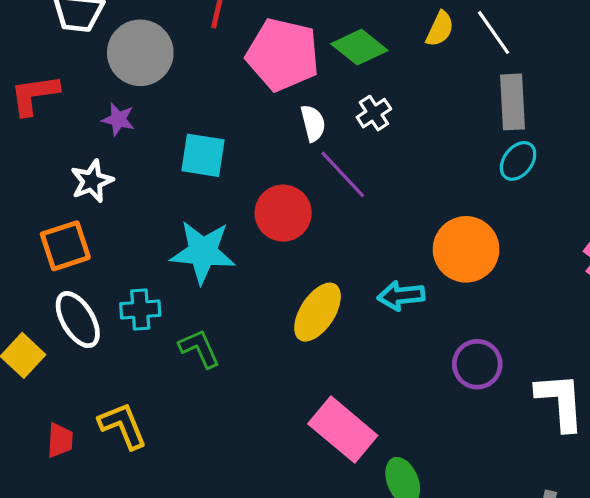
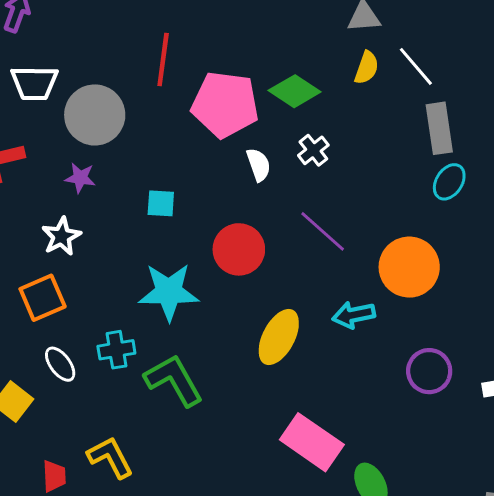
cyan square: (203, 155) -> (161, 203), size x0.7
purple line: (343, 174) -> (323, 231), moved
white ellipse: (78, 320) -> (60, 364), size x0.7
green L-shape: (199, 348) -> (174, 380), size x1.5

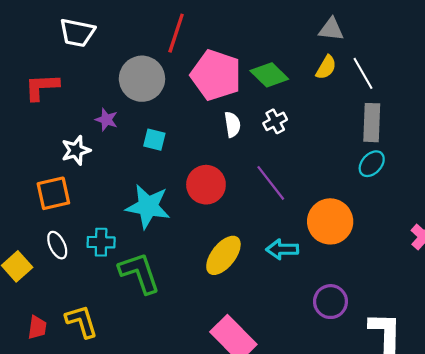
gray circle: (95, 115) -> (142, 79), moved
purple star: (80, 178) -> (106, 120), moved

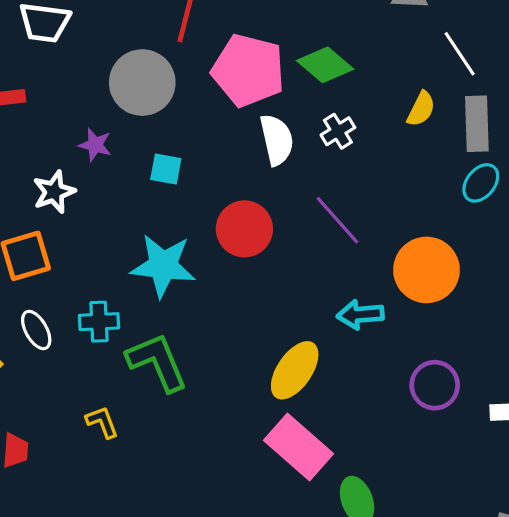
yellow semicircle: (326, 67) -> (421, 109), moved
white semicircle: (232, 124) -> (277, 140), size x1.4
yellow ellipse: (223, 255) -> (295, 370), moved
yellow L-shape: (82, 321) -> (102, 422), moved, size x0.7

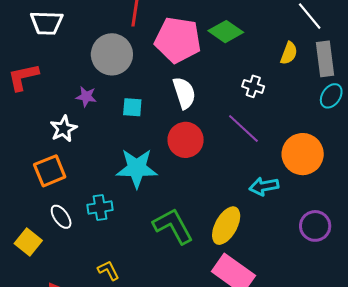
white cross: (338, 131) -> (253, 86), moved, turned -35
white semicircle: (277, 140) -> (184, 93), moved
green L-shape: (157, 362) -> (173, 226), moved

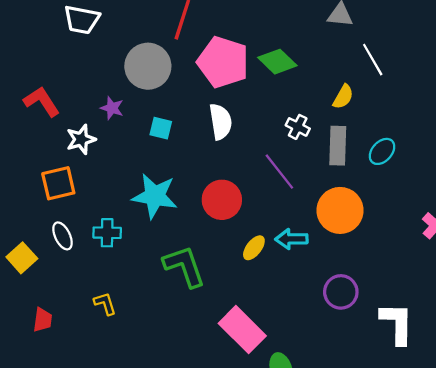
gray rectangle: (325, 59) -> (338, 146), moved
red L-shape: (23, 77) -> (42, 102), moved, turned 60
red circle: (186, 140) -> (222, 200), moved
yellow ellipse: (226, 226) -> (254, 248), moved, size x0.6

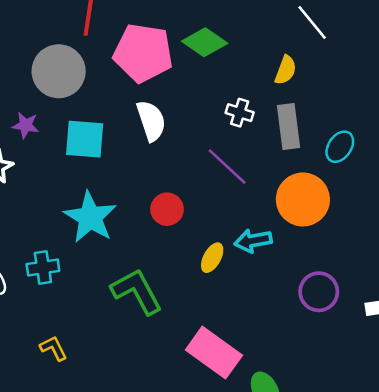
cyan square: (161, 128) -> (85, 139), size x1.6
cyan ellipse: (382, 151) -> (340, 147), moved
cyan star: (155, 196) -> (90, 217), turned 30
red circle: (222, 200) -> (167, 209), size x0.7

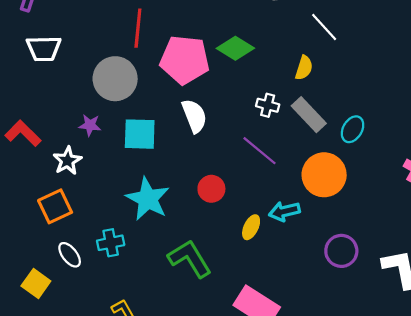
gray rectangle: (288, 126) -> (309, 115), turned -33

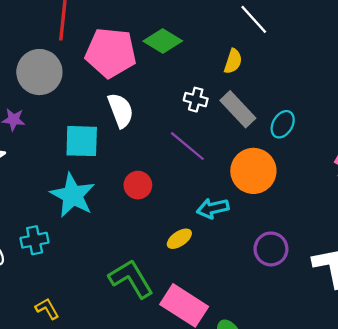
cyan square: (140, 134) -> (82, 141), moved
yellow ellipse: (251, 227) -> (179, 239), moved, turned 30
green L-shape: (190, 259) -> (131, 279), moved

